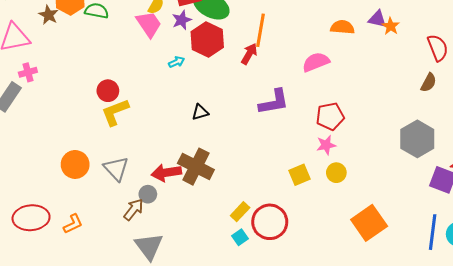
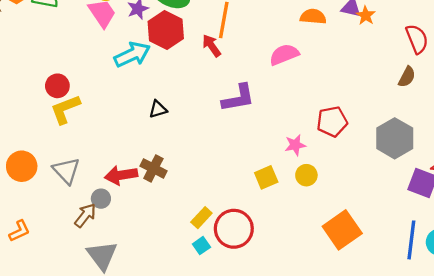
red arrow: (249, 54) -> (211, 46), turned -65
cyan arrow: (177, 62) -> (132, 55), size x2.0
red pentagon: (330, 116) -> (332, 122), moved
brown cross: (196, 167) -> (153, 168), size x0.7

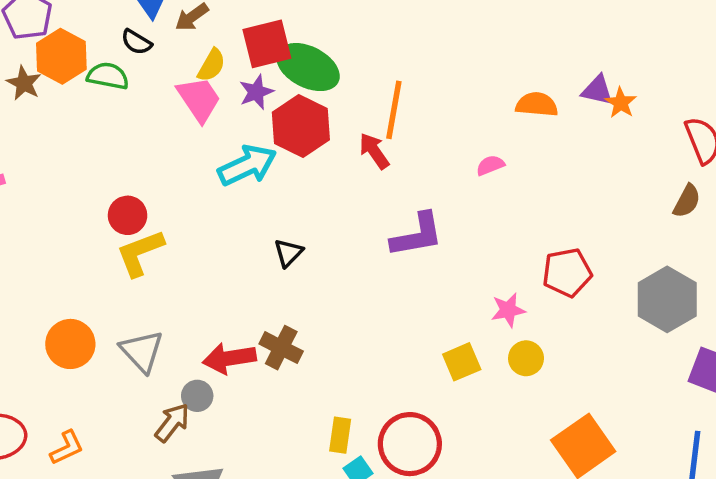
pink semicircle: (284, 55) -> (490, 165), size x0.6
black triangle: (158, 109) -> (288, 253), turned -30
yellow rectangle: (201, 218) -> (340, 435), moved, turned -35

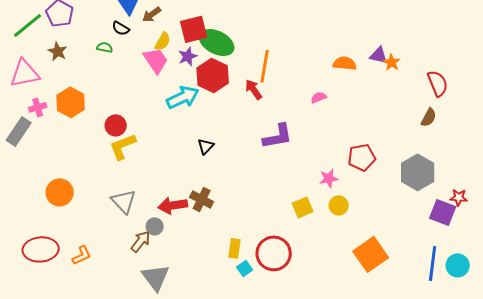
orange hexagon: (61, 56) -> (71, 102), moved
green semicircle: (108, 76) -> (105, 47), size x0.7
orange circle: (70, 344) -> (60, 192), moved

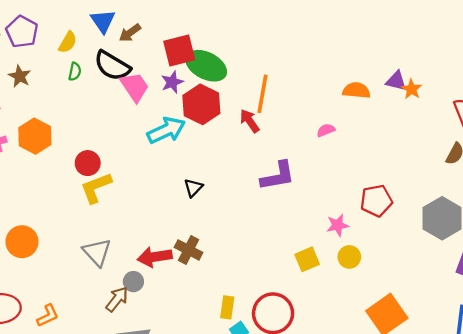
black semicircle: (121, 28) -> (112, 66), moved, size x1.8
yellow semicircle: (163, 41) -> (68, 42), moved
green semicircle: (105, 47) -> (75, 72), turned 91

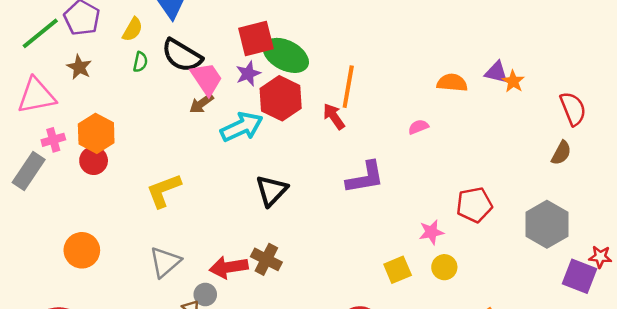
brown arrow: (130, 33) -> (201, 103), moved
red circle: (88, 163) -> (94, 161), moved
black triangle: (193, 188) -> (272, 191), size x1.5
gray triangle: (97, 252) -> (165, 262), turned 32

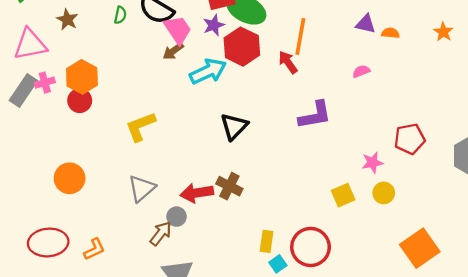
purple triangle: (496, 72) -> (366, 24), moved
orange semicircle: (452, 83) -> (390, 33), size x0.7
gray rectangle: (29, 171) -> (23, 90), moved

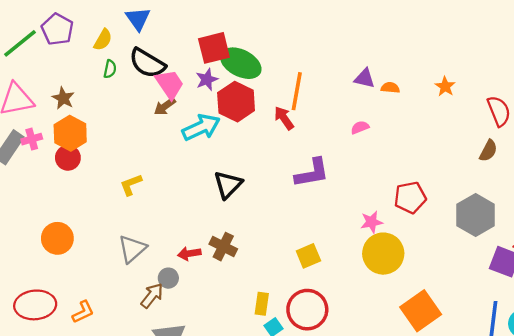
brown star: (67, 20) -> (63, 98), moved
yellow L-shape: (140, 126) -> (131, 185), size x0.7
red arrow: (197, 193) -> (189, 254), size x0.7
yellow circle: (384, 193) -> (383, 254), size x1.8
yellow square: (343, 195) -> (308, 256), moved

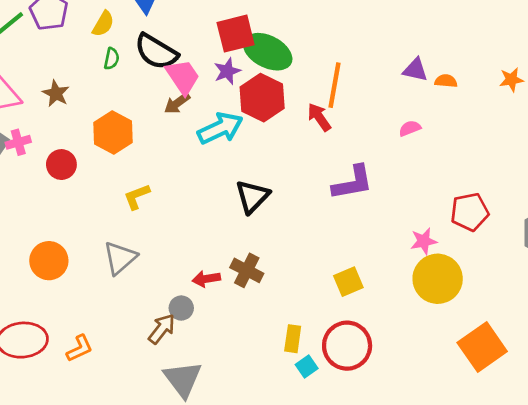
orange star: (445, 87) -> (511, 80), turned 30
orange hexagon: (70, 133) -> (113, 132), moved
gray triangle: (132, 249) -> (120, 258), moved

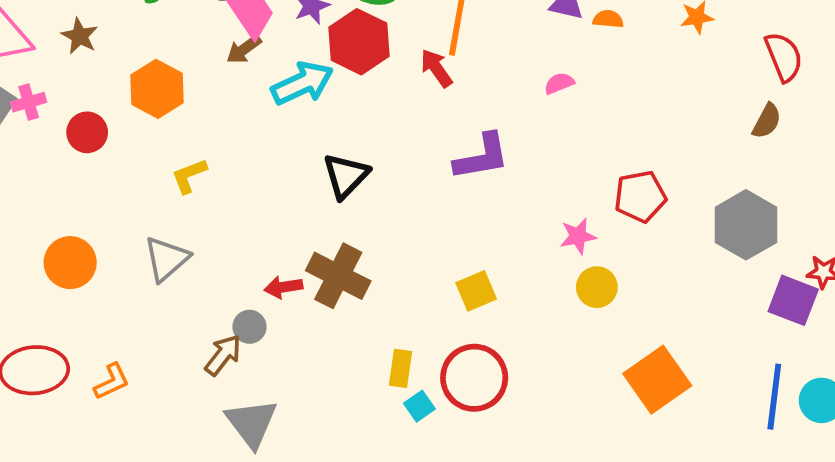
brown cross: (247, 270) -> (338, 276), size x1.4
yellow circle: (438, 279) -> (597, 287), size x0.6

